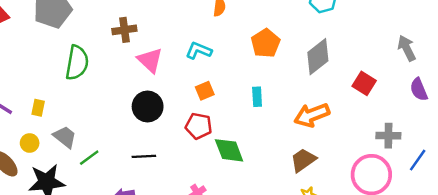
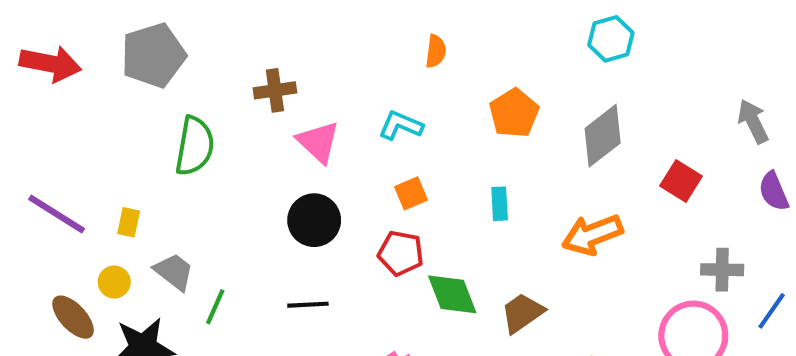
green line: (89, 158) -> (215, 307), turned -30
brown trapezoid: (303, 160) -> (522, 313), moved

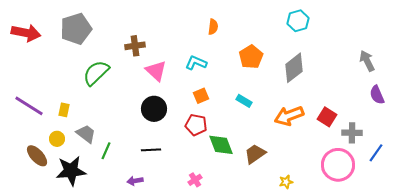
green semicircle: (195, 146) -> (96, 73), turned -144
red square: (681, 181) -> (327, 117), moved
cyan rectangle: (500, 204) -> (244, 101), turned -56

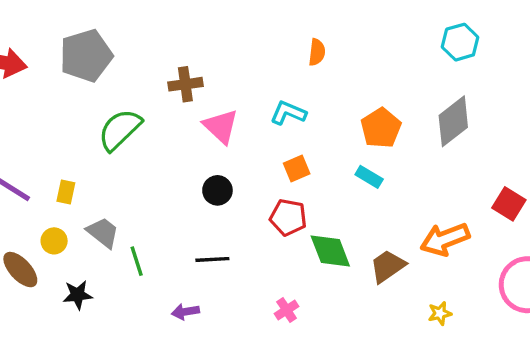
orange pentagon: (251, 57) -> (381, 128), moved
black circle: (154, 109) -> (217, 190), size x0.7
orange arrow: (289, 116) -> (445, 239), moved
green line: (106, 151) -> (137, 261), turned -42
black star: (71, 171) -> (78, 295), size x0.6

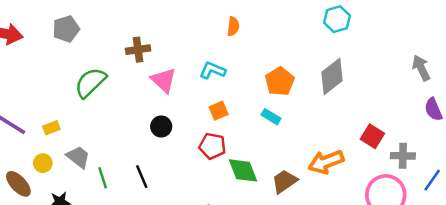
gray pentagon: (86, 56) -> (66, 29), size x0.7
yellow rectangle: (66, 192) -> (51, 128), turned 56
black line: (212, 259) -> (142, 177), moved, turned 70

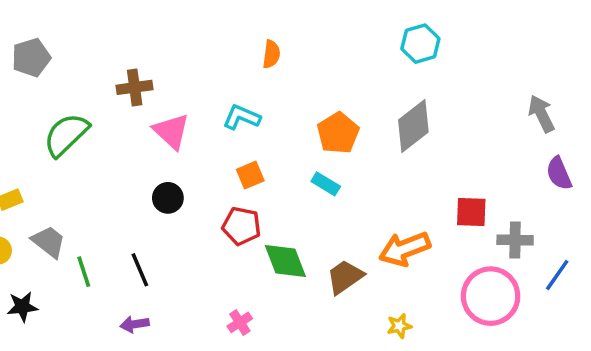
red square: (372, 136) -> (471, 212), turned -30

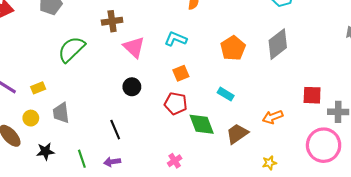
cyan rectangle: (326, 184) -> (226, 94), moved
gray trapezoid: (49, 242) -> (61, 113), turned -135
orange arrow: (405, 249) -> (273, 117), size x0.7
green line: (84, 272) -> (82, 159), moved

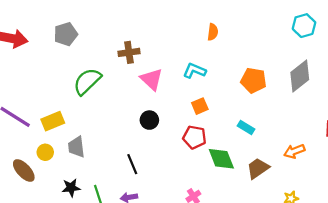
orange pentagon: (233, 48) -> (254, 80), turned -30
yellow rectangle: (38, 88) -> (53, 121), size x1.5
black star: (45, 151) -> (71, 188), moved

